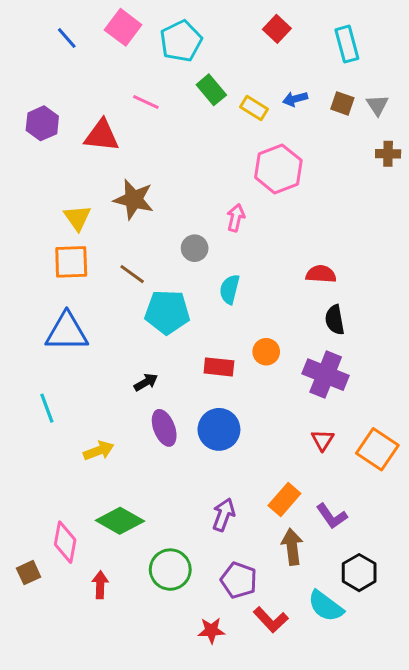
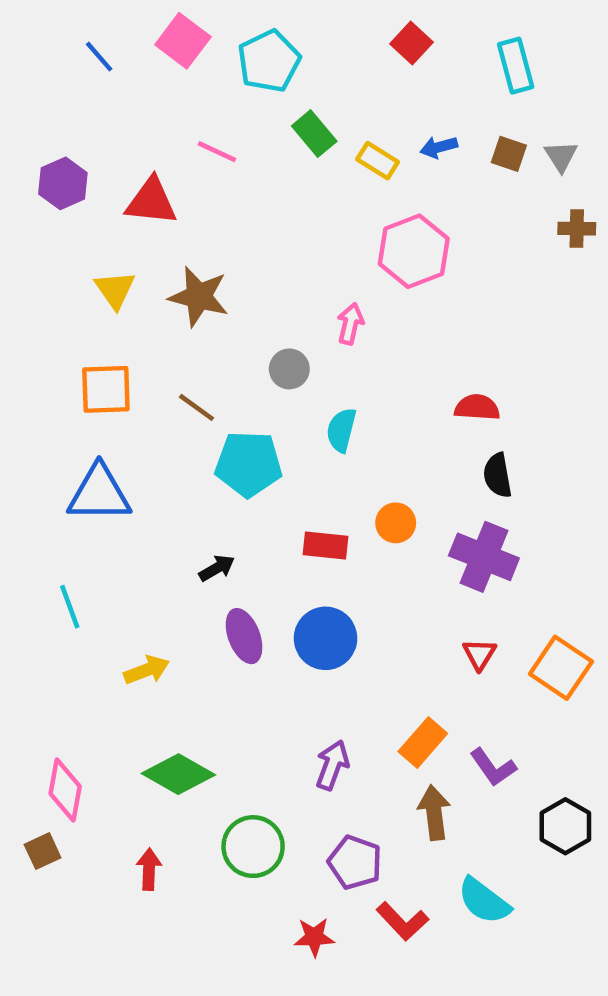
yellow triangle: (77, 218) -> (115, 290), moved
pink diamond: (65, 542) -> (65, 790), moved
black hexagon: (359, 573) -> (565, 826), moved

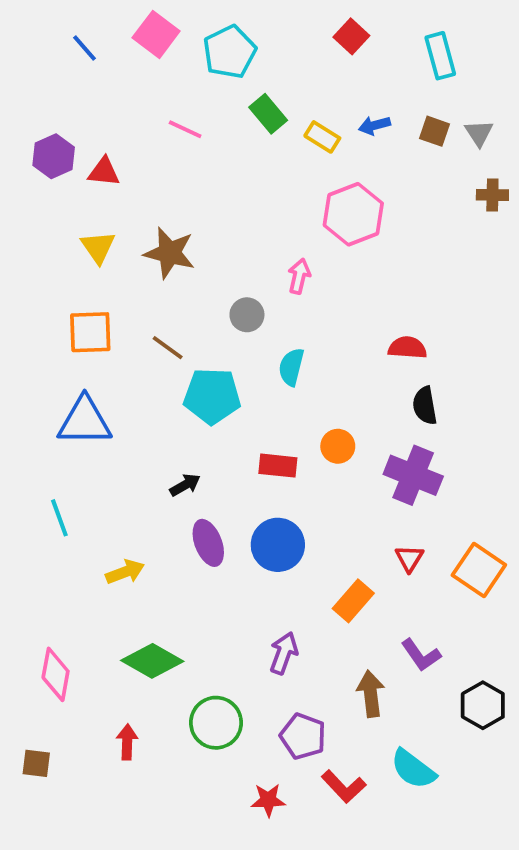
red triangle: (151, 201) -> (104, 172), moved, size x0.7
orange rectangle: (423, 742) -> (353, 601), moved
brown square: (43, 851) -> (36, 763), moved, turned 32

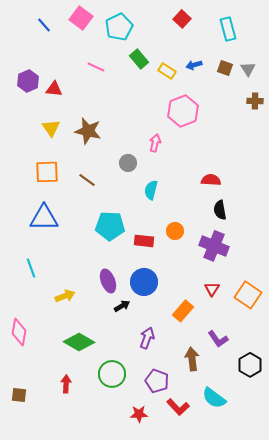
cyan pentagon: (212, 396) -> (110, 226), moved
black arrow: (185, 485) -> (122, 306), moved
pink diamond: (56, 674) -> (19, 332), moved

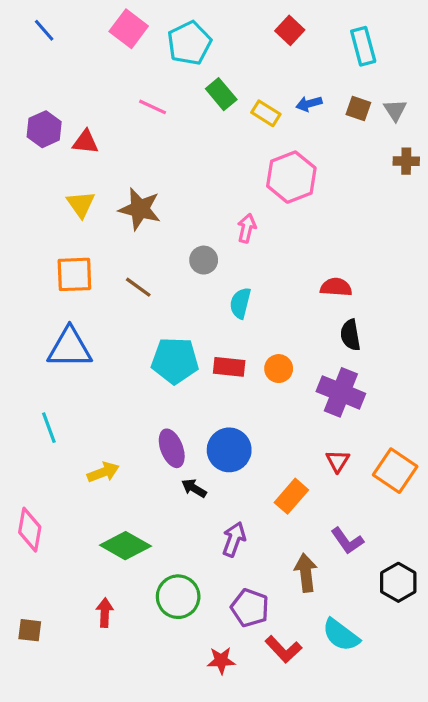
blue line: (44, 25) -> (44, 30), moved
red rectangle: (144, 241) -> (229, 367), moved
black arrow: (122, 306) -> (194, 488), turned -119

